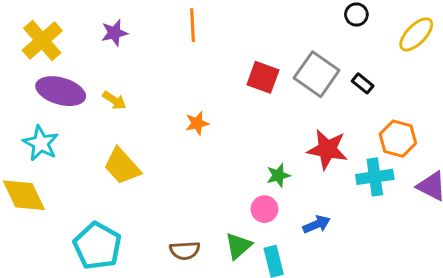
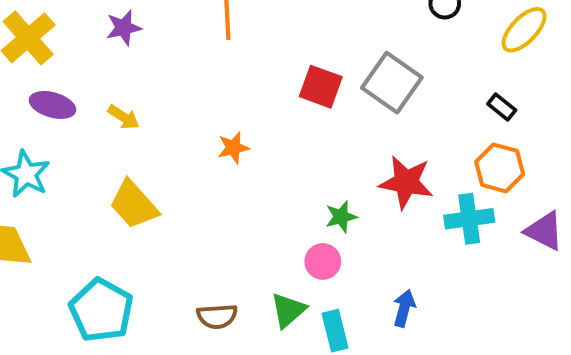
black rectangle: (363, 83) -> (502, 107), moved
purple ellipse: (61, 91) -> (52, 105), size x0.7
blue arrow: (317, 224) -> (404, 308), moved, turned -52

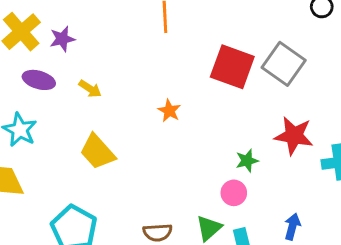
purple star: (124, 28) -> (62, 39), moved
red square: (321, 87) -> (232, 67), size x1.4
orange star: (233, 148) -> (169, 111), turned -30

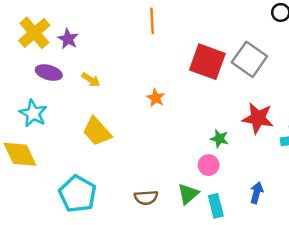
purple star: (62, 39) -> (68, 39), turned -30
green star: (247, 161) -> (219, 139), turned 30

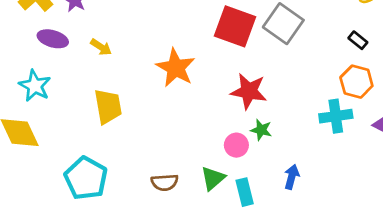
orange star: (156, 98) -> (176, 68), size x1.8
red star: (258, 118) -> (249, 91), moved
yellow trapezoid: (97, 131) -> (108, 106), turned -148
green star: (219, 139) -> (261, 130), moved

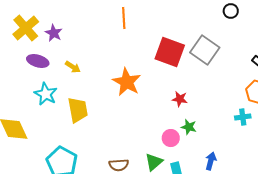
cyan star: (35, 86) -> (46, 94), moved
red star: (249, 91) -> (180, 99), size x0.6
cyan cross: (336, 116) -> (243, 117), size x0.7

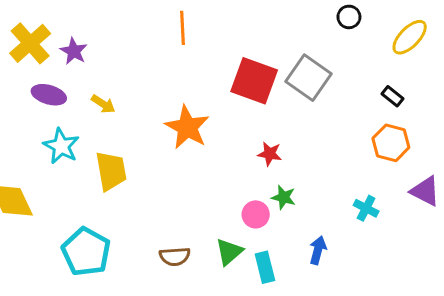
cyan cross: (243, 117) -> (366, 208), moved, turned 35

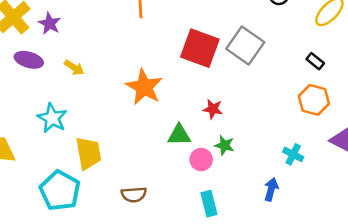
cyan star: (61, 146) -> (52, 118), moved
yellow trapezoid: (111, 171) -> (88, 153), moved
blue arrow: (318, 250) -> (271, 189), moved
green triangle: (229, 252) -> (179, 135), moved, turned 40

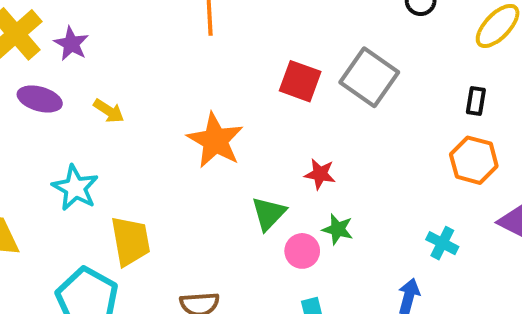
red square: (200, 48) -> (300, 81), size x0.7
black rectangle: (315, 61) -> (476, 101), turned 60
green triangle: (179, 135) -> (269, 213), turned -45

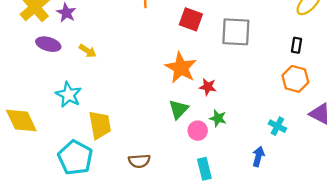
gray square: (369, 77) -> (236, 32), turned -32
red square: (300, 81) -> (191, 19), moved
orange star: (215, 140) -> (181, 68), moved

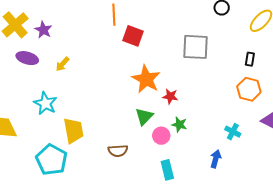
red square: (191, 19) -> (133, 36), moved
yellow arrow: (88, 51) -> (62, 64), turned 98
brown semicircle: (139, 161) -> (118, 151), moved

